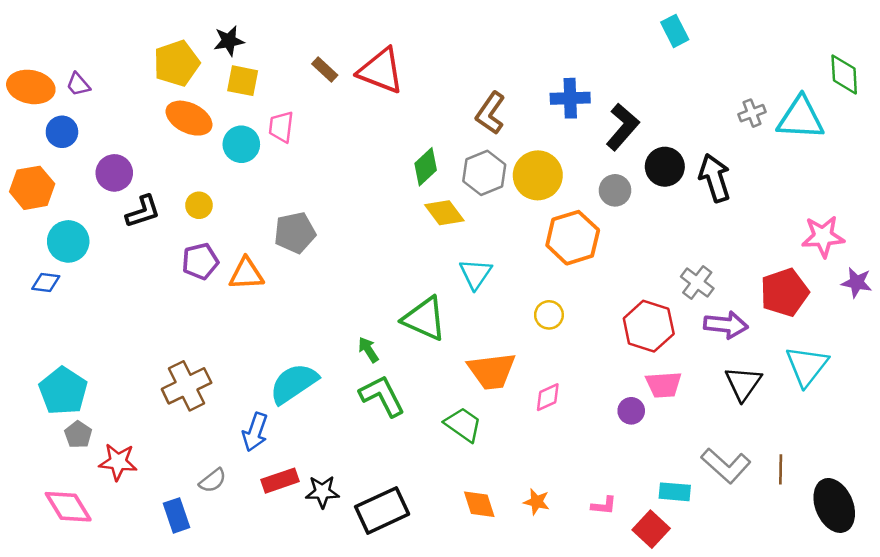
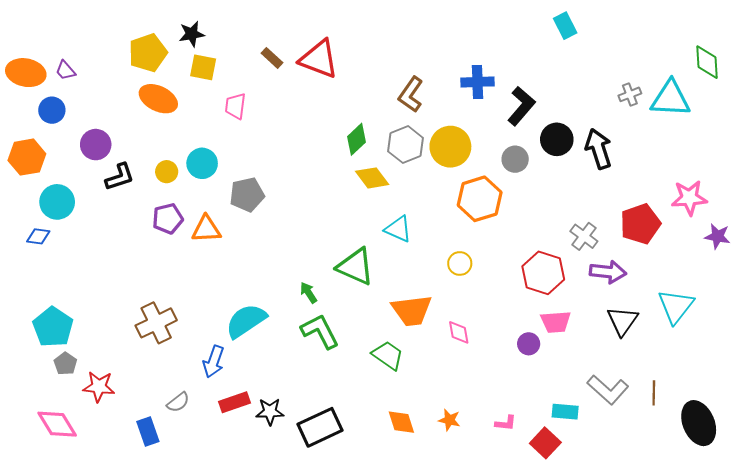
cyan circle: (241, 144) -> (202, 163), moved
cyan triangle: (475, 274) -> (398, 229), turned -40
red pentagon: (784, 292) -> (640, 224), moved
pink diamond: (548, 397) -> (459, 332), turned -75

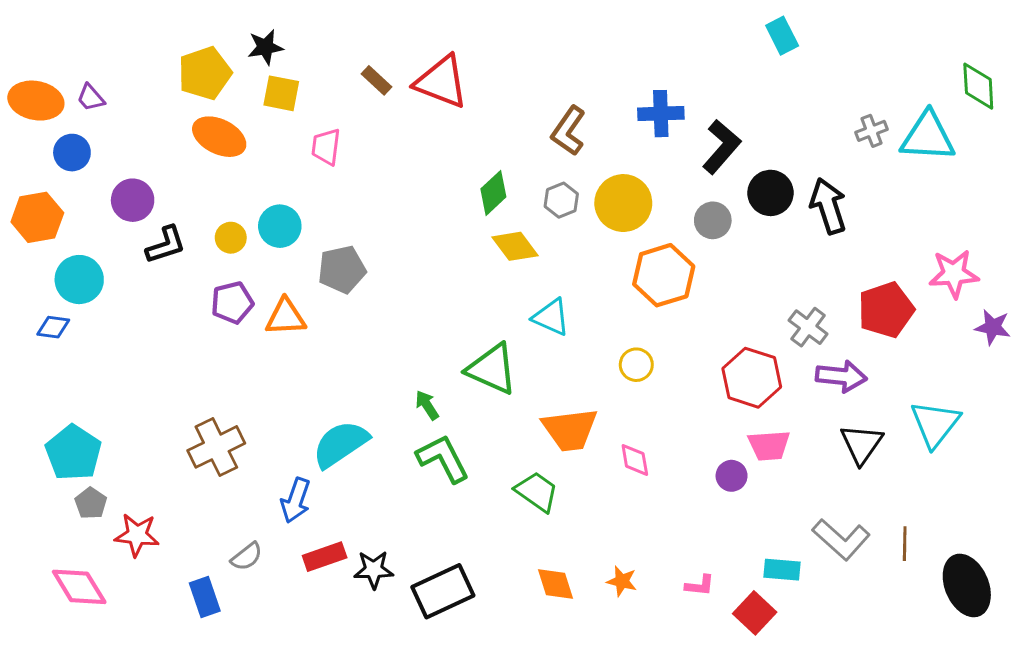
gray hexagon: (406, 145) -> (561, 200), size x0.7

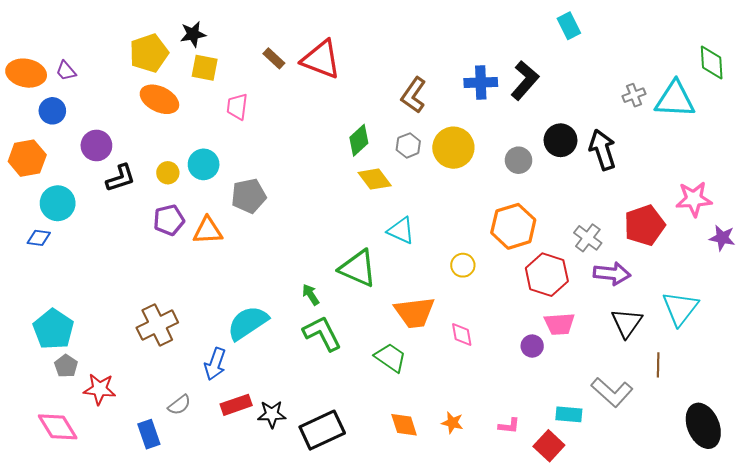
black L-shape: (721, 147) -> (525, 80), moved
orange hexagon: (664, 275) -> (513, 226), moved
brown line: (905, 544) -> (658, 365), moved

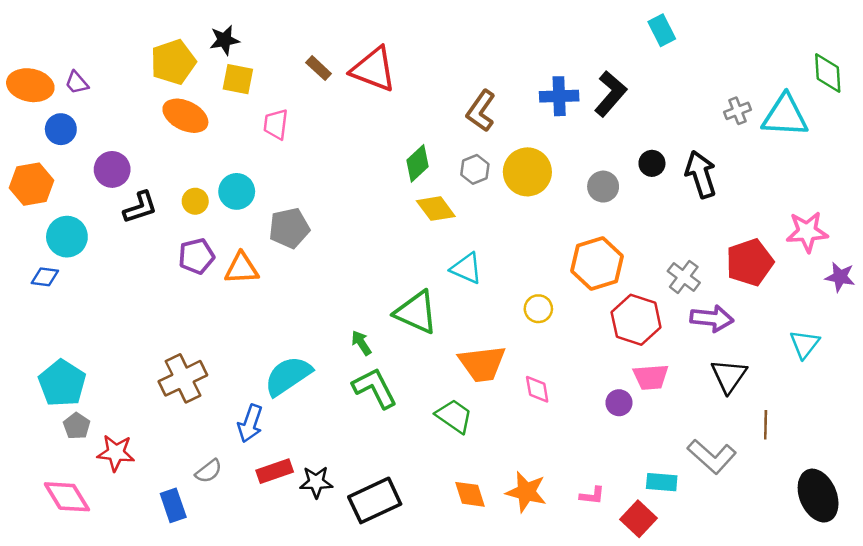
black circle: (561, 140) -> (652, 163), size x0.7
cyan triangle: (680, 308) -> (805, 344), moved, size x0.7
orange star: (452, 423) -> (526, 492), size x1.6

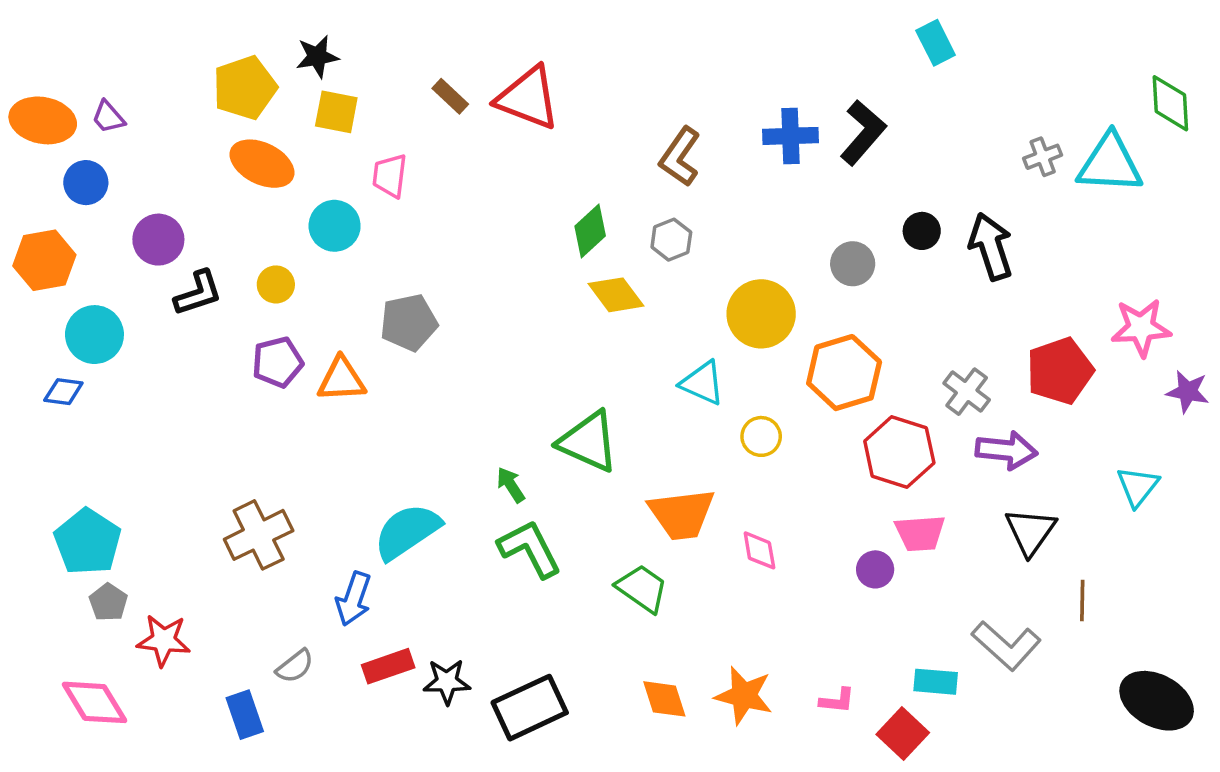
yellow circle: (527, 172) -> (761, 314), moved
cyan circle: (237, 191) -> (335, 226), moved
cyan triangle: (466, 268) -> (702, 383), moved
black ellipse: (818, 496) -> (1157, 701), turned -39

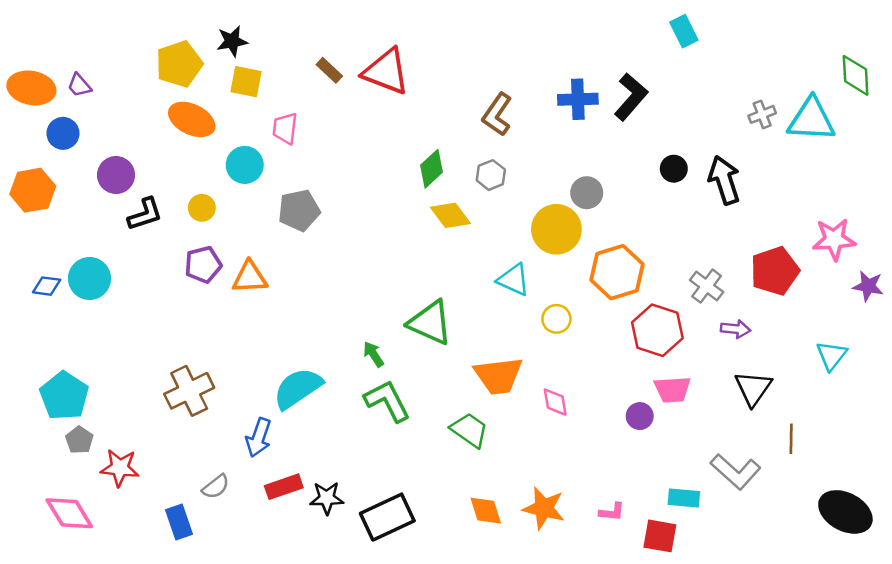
gray circle: (853, 264) -> (587, 193), moved
gray pentagon: (409, 322) -> (299, 210), moved
cyan circle: (94, 335) -> (89, 278), moved
purple arrow: (1006, 450) -> (736, 329), size x0.7
red square: (903, 734) -> (660, 536), turned -33

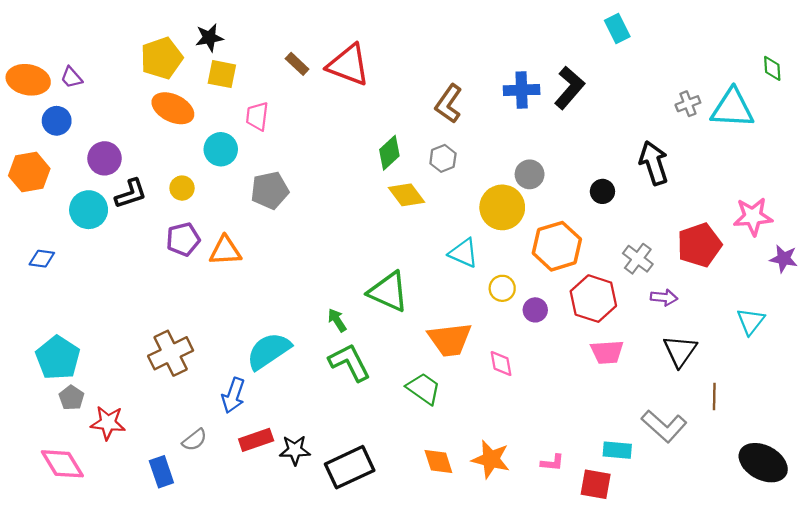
green diamond: (856, 75) -> (772, 68), size x0.7
black circle: (674, 169) -> (602, 191), moved
cyan circle: (89, 278) -> (89, 210), moved
purple circle: (640, 416) -> (535, 310), moved

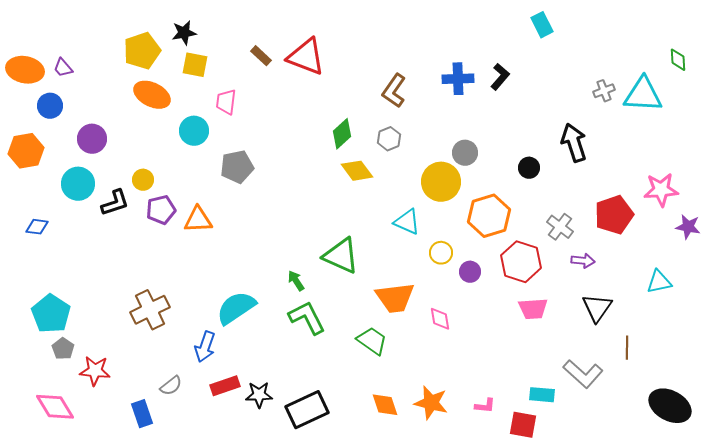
black L-shape: (569, 88) -> (500, 77), size x0.7
yellow circle: (182, 188) -> (143, 180), moved
black L-shape: (131, 194) -> (115, 203), moved
cyan triangle: (751, 321) -> (659, 282), turned 40

